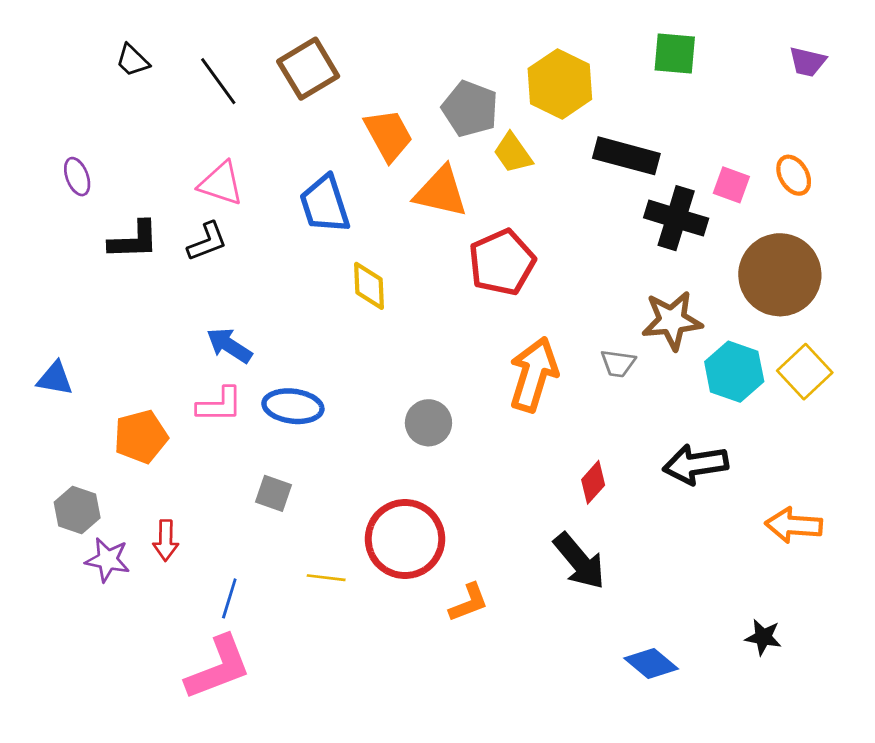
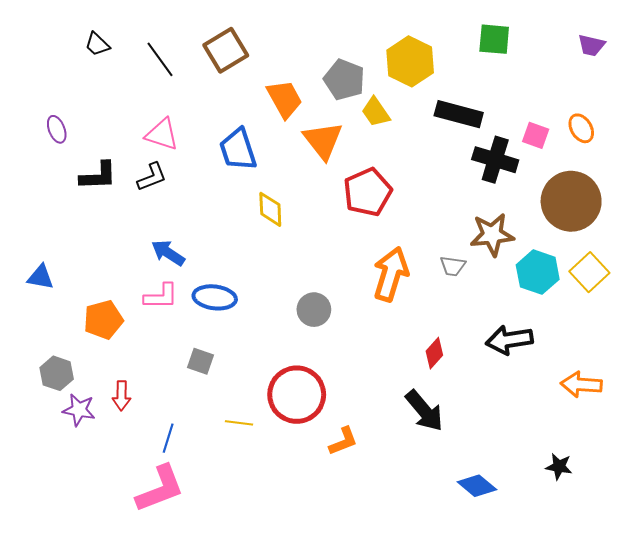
orange triangle: (441, 192) -> (323, 140), turned 39

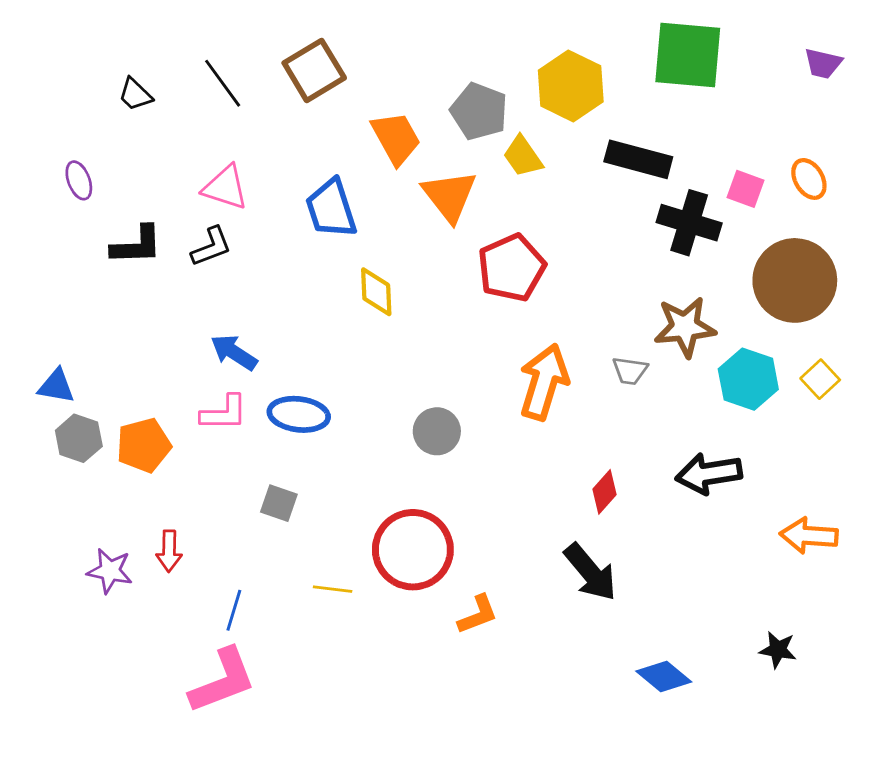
green square: (494, 39) -> (688, 55), size x1.6
black trapezoid: (97, 44) -> (135, 94), moved
yellow square: (589, 272) -> (820, 379), size x0.7
gray hexagon: (57, 373) -> (79, 438), moved

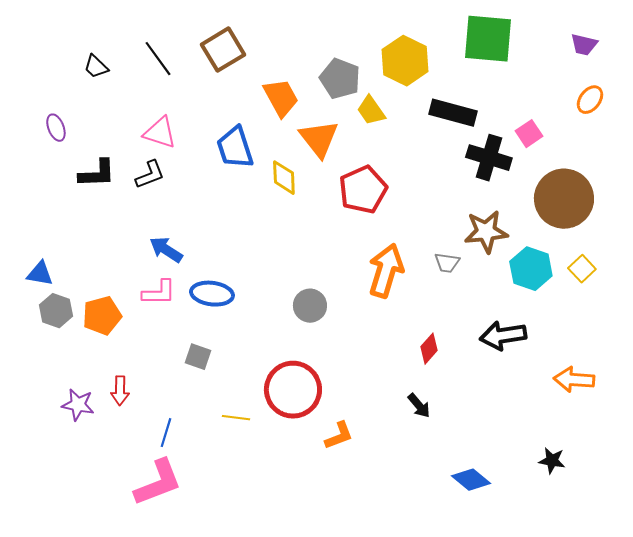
orange ellipse: (809, 179) -> (590, 100), moved, turned 68
pink square: (745, 189) -> (529, 134), turned 36
yellow diamond: (376, 292) -> (284, 178), moved
black arrow: (590, 572) -> (419, 406), size x0.6

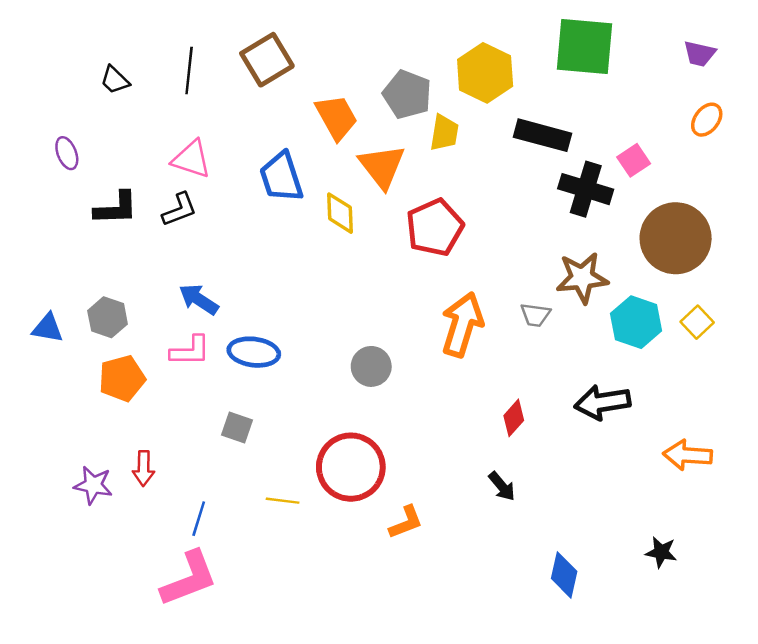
black line: (158, 59) -> (189, 70), turned 42
yellow trapezoid: (371, 111) -> (444, 133), turned -136
gray hexagon: (56, 311) -> (108, 317), moved
blue diamond: (471, 480) -> (564, 575), turned 63

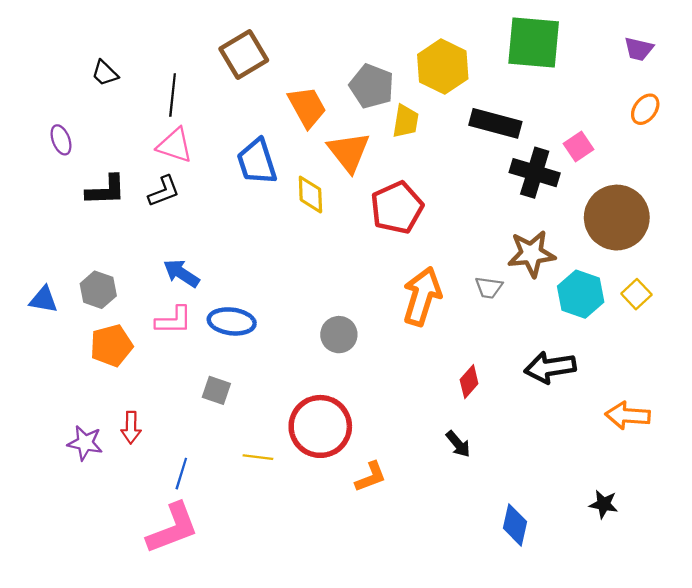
black line: (189, 70) -> (173, 95), moved

